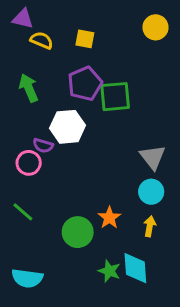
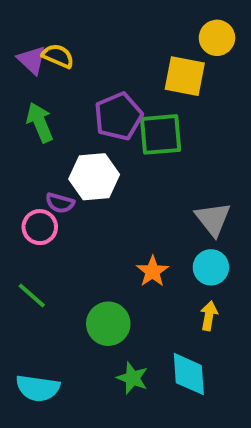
purple triangle: (23, 19) -> (32, 60), moved, turned 30
yellow square: (85, 39) -> (185, 76), moved, size x1.5
orange star: (109, 218) -> (153, 271), moved
green star: (109, 271) -> (132, 378), moved

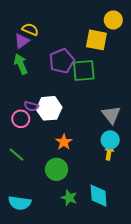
purple triangle: (32, 60) -> (22, 41), moved, turned 42
white hexagon: (94, 177) -> (49, 108), moved
orange star: (153, 271) -> (64, 142), moved
yellow arrow: (209, 316) -> (109, 152), moved

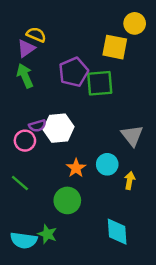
purple semicircle: (31, 106) -> (37, 126), turned -32
cyan circle: (110, 140) -> (107, 164), moved
green star: (69, 198) -> (47, 234), moved

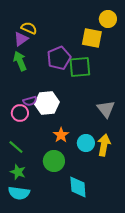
cyan circle: (107, 164) -> (86, 143), moved
yellow arrow: (130, 180) -> (104, 145), size x1.5
cyan diamond: (117, 232) -> (78, 187), moved
green star: (47, 234) -> (18, 172), moved

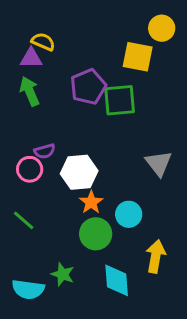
purple triangle: (21, 39) -> (31, 58), turned 35
white hexagon: (47, 103) -> (79, 172), moved
yellow arrow: (104, 145) -> (156, 256), moved
green circle: (54, 161) -> (96, 234), moved
green star: (18, 172) -> (63, 274), moved

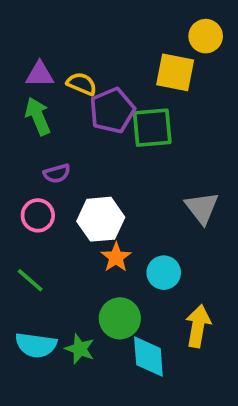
yellow semicircle: (43, 42) -> (82, 84), moved
purple semicircle: (45, 151) -> (57, 173), moved
green circle: (96, 234) -> (120, 318), moved
cyan semicircle: (28, 289) -> (36, 345), moved

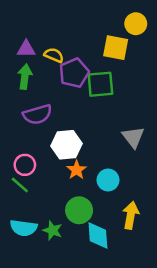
green arrow: (38, 116) -> (25, 77), turned 30
purple semicircle: (57, 173) -> (37, 114), size x1.6
pink circle: (38, 215) -> (25, 165), moved

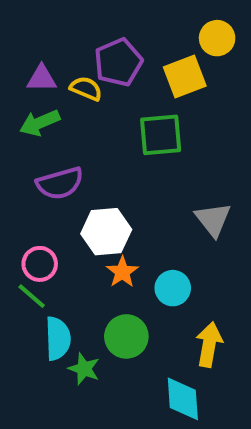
yellow square: (116, 48) -> (185, 76), turned -32
purple pentagon: (74, 73) -> (118, 62), moved
green arrow: (25, 77) -> (40, 123), turned -120
cyan semicircle: (24, 228) -> (58, 338), moved, turned -100
cyan diamond: (98, 235) -> (183, 399), moved

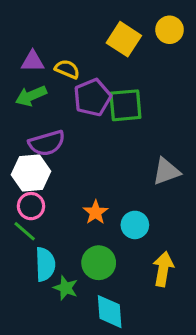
purple pentagon: (118, 62) -> (92, 97), moved
yellow square: (185, 76) -> (124, 39), moved, turned -36
gray triangle: (213, 220) -> (166, 171), turned 48
white hexagon: (106, 232) -> (31, 173), moved
cyan diamond: (183, 399) -> (110, 312), moved

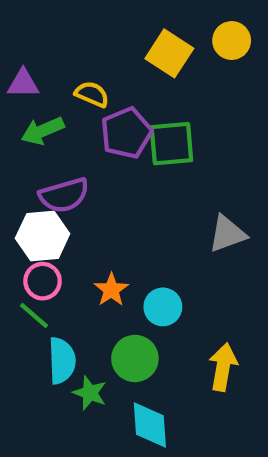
purple triangle: (33, 61) -> (23, 83), moved
orange star: (96, 212) -> (111, 290), moved
cyan circle: (135, 225) -> (163, 307), moved

